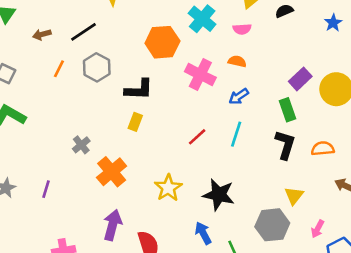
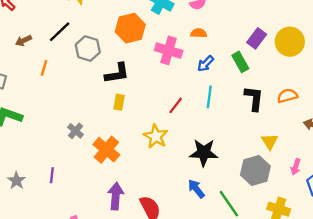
gray hexagon: (97, 67) -> (88, 49), moved
green rectangle: (288, 110) -> (240, 62), moved
yellow star: (168, 188) -> (156, 136), moved

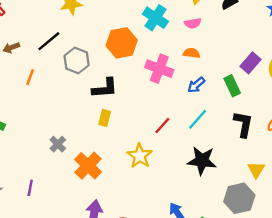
cyan line: (209, 97) -> (198, 119), turned 30
black star: (204, 153) -> (202, 161), moved

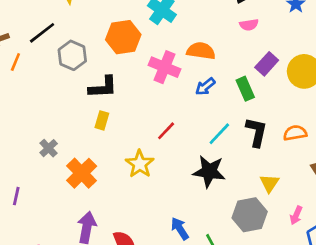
pink semicircle: (193, 23) -> (249, 25), moved
orange semicircle: (191, 53) -> (201, 51), size x1.5
orange line: (30, 77) -> (15, 62), moved
cyan line: (198, 119) -> (219, 134), moved

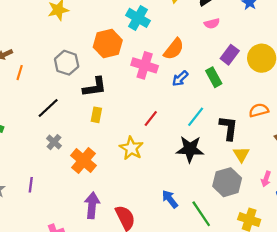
black line: (42, 33) -> (48, 108), moved
orange semicircle: (201, 51) -> (174, 49), turned 125
black L-shape: (256, 132) -> (229, 128), moved

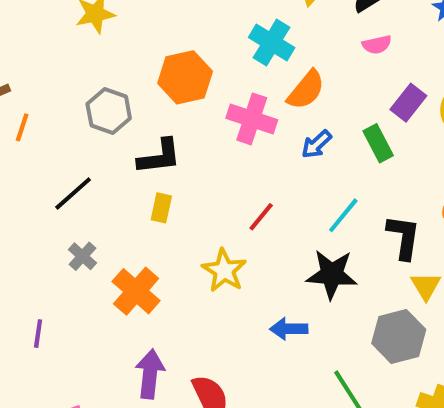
cyan cross: (138, 18) -> (272, 43), moved
blue arrow: (170, 199) -> (289, 329), moved, turned -54

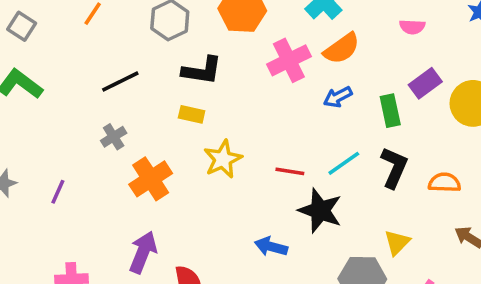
pink cross: (252, 119) -> (289, 60), turned 30
yellow rectangle: (161, 208) -> (192, 114), turned 75
red line: (261, 217) -> (290, 171), moved, turned 44
black L-shape: (404, 237) -> (394, 168), moved
yellow star: (224, 270) -> (223, 159), moved

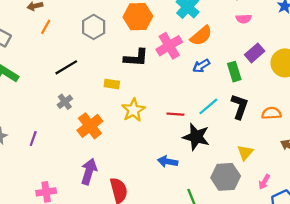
black L-shape: (202, 71) -> (136, 58), moved

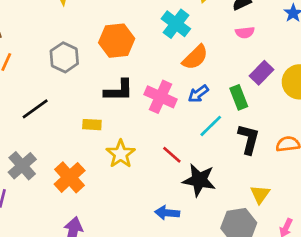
pink cross: (169, 46) -> (161, 97), moved, turned -30
gray cross: (65, 102) -> (22, 166), moved, size x1.5
cyan line: (208, 106) -> (211, 126), moved
red line: (175, 114) -> (172, 155), turned 42

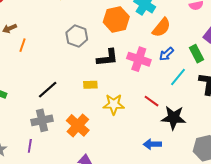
orange hexagon: (117, 41) -> (116, 19), moved
gray hexagon: (64, 57) -> (77, 36), moved
black line: (35, 109) -> (48, 90), moved
yellow star: (121, 154) -> (114, 104), turned -30
gray cross: (22, 166) -> (42, 120), turned 35

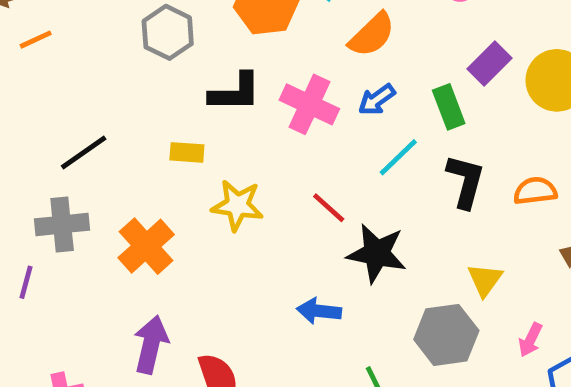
orange line: (23, 45) -> (36, 40), turned 40

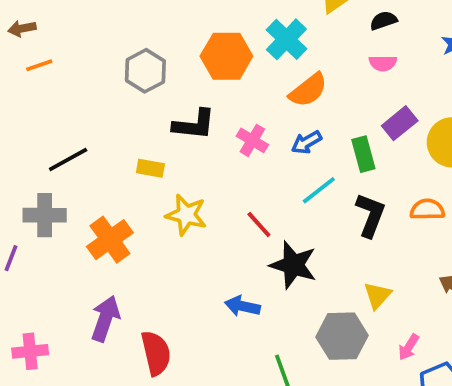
pink cross: (309, 104) -> (252, 140), size x0.7
orange semicircle: (535, 191) -> (427, 210), moved

